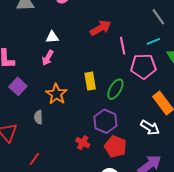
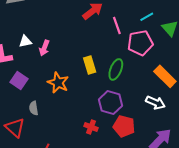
white triangle: (52, 37) -> (25, 41), moved
gray semicircle: (38, 117) -> (34, 108), moved

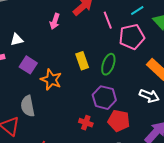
pink arrow: (44, 48) -> (55, 21), moved
purple square: (19, 80) -> (28, 65), moved
gray semicircle: (34, 108) -> (28, 106), size x1.5

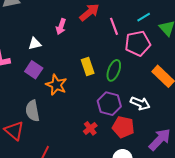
white triangle: (17, 40) -> (35, 44), moved
white arrow: (149, 96) -> (140, 103), moved
red cross: (86, 123) -> (90, 128), turned 32

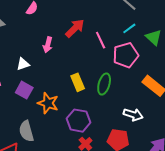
purple hexagon: (109, 104) -> (78, 121), moved

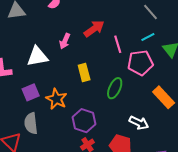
white triangle: (23, 64) -> (37, 56), size x1.6
yellow rectangle: (78, 82) -> (84, 73), moved
purple square: (24, 90) -> (31, 92), moved, turned 30

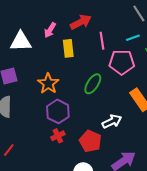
yellow rectangle: (84, 73) -> (68, 48), moved
orange star: (56, 99) -> (48, 84), moved
white arrow: (139, 123) -> (112, 121), turned -60

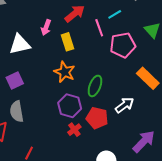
cyan line: (133, 38) -> (115, 14), moved
orange star: (48, 84) -> (65, 72), moved
green ellipse: (93, 84) -> (95, 86), moved
red pentagon: (90, 141) -> (97, 118), moved

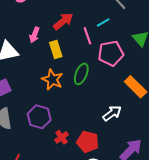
green ellipse: (95, 86) -> (81, 74), moved
purple hexagon: (70, 106) -> (39, 117), moved
red pentagon: (97, 118) -> (88, 142), moved

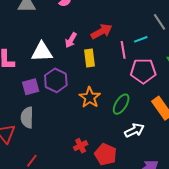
green ellipse: (81, 74) -> (121, 104), moved
orange star: (52, 80) -> (90, 97), moved
purple hexagon: (39, 117) -> (56, 80), moved

